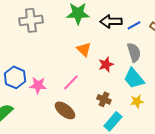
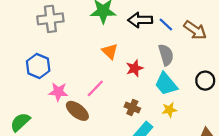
blue line: (134, 25) -> (166, 25), turned 72
blue hexagon: (15, 77) -> (38, 66), moved
brown ellipse: (65, 110) -> (77, 111), moved

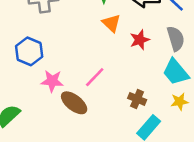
orange triangle: (110, 51) -> (111, 23), moved
red star: (135, 68) -> (140, 40), moved

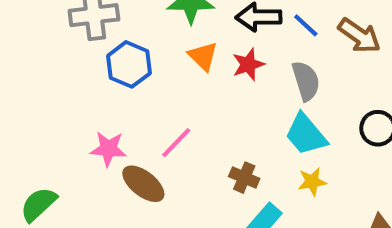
red star: (140, 40) -> (248, 64), moved
blue hexagon: (29, 51) -> (129, 64), moved

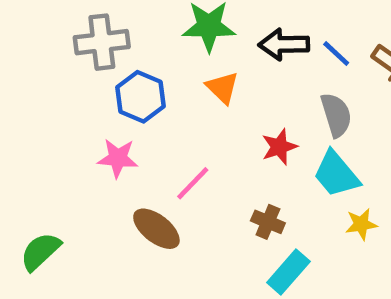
red star: (248, 64) -> (279, 147), moved
pink star: (108, 149) -> (118, 158), moved
yellow star: (312, 182) -> (361, 224), moved

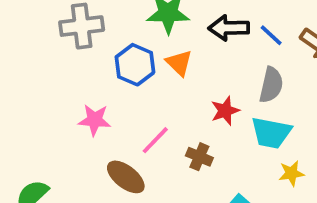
blue hexagon: (141, 97) -> (135, 65), moved
gray semicircle: (336, 115) -> (271, 85), turned 30
cyan trapezoid: (336, 174) -> (271, 133), turned -39
brown cross: (268, 222) -> (199, 157), moved

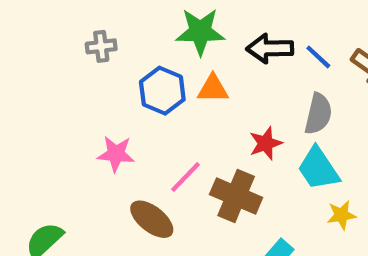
gray cross: (82, 26) -> (101, 46), size x0.6
orange triangle: (179, 63) -> (213, 89), turned -44
cyan trapezoid: (271, 133) -> (318, 169), turned 45
brown cross: (199, 157) -> (236, 196), size x1.6

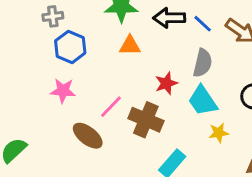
blue hexagon: (162, 91) -> (70, 47), moved

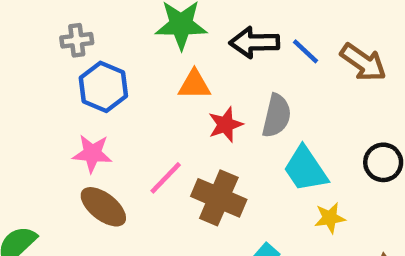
gray semicircle: (203, 63) -> (277, 116), moved
red star: (166, 83) -> (226, 125), moved
brown ellipse: (88, 136) -> (103, 207), moved

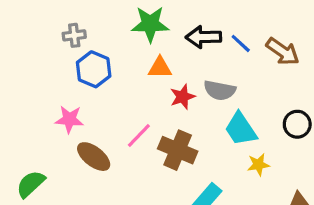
gray semicircle: (277, 116) -> (220, 90), turned 88
pink star: (92, 153) -> (69, 119), moved

